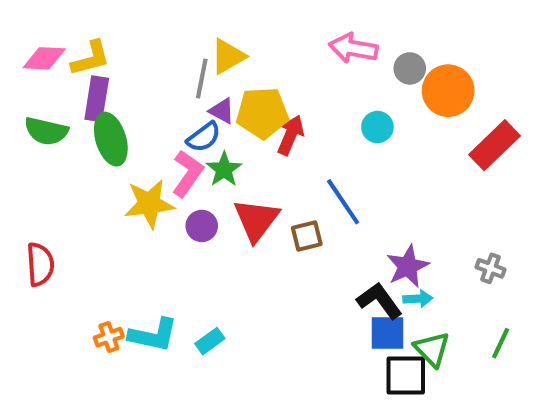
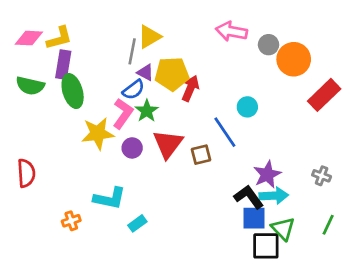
cyan circle: (377, 127) -> (247, 107), moved
cyan arrow: (418, 299) -> (274, 196), size x1.5
cyan L-shape: (153, 335) -> (110, 198), moved

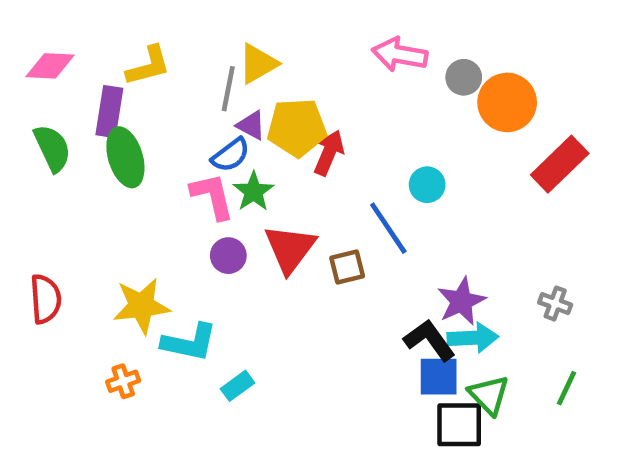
yellow L-shape: (59, 38) -> (148, 66), moved
green semicircle: (30, 86) -> (52, 148), turned -128
pink L-shape: (123, 114) -> (212, 196), turned -48
yellow star: (98, 133) -> (141, 306), moved

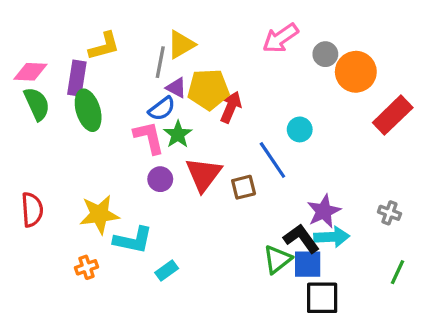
pink arrow: (400, 54) -> (280, 38), turned -45
pink diamond: (50, 66) -> (30, 72), moved
green triangle: (489, 395) -> (277, 259), moved, turned 36

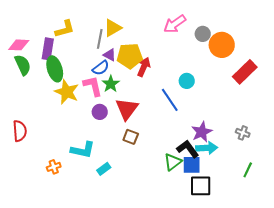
brown square: (244, 187) -> (131, 137), moved, turned 35
yellow star: (99, 214) -> (67, 92), moved, turned 30

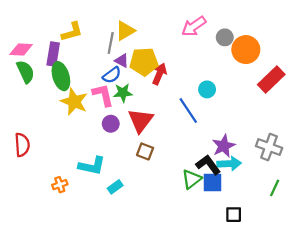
green star: (111, 84) -> (123, 93), turned 30
gray cross: (243, 133) -> (269, 147), size x1.6
black square: (201, 186) -> (234, 215), moved, size x0.7

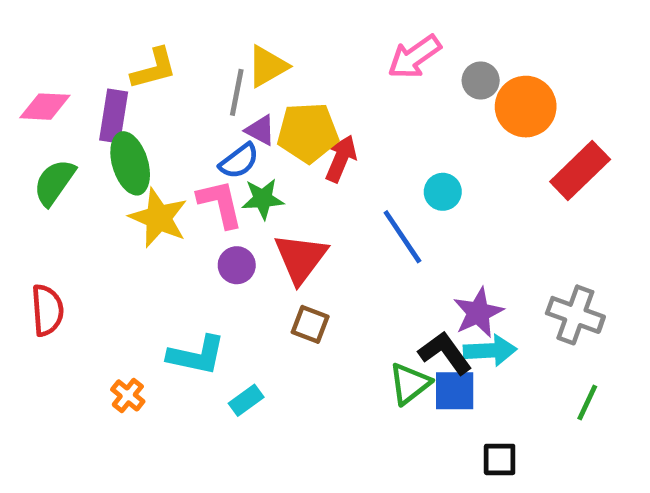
green semicircle: (25, 72) -> (54, 182), moved, turned -120
orange cross: (60, 185) -> (128, 395), turned -32

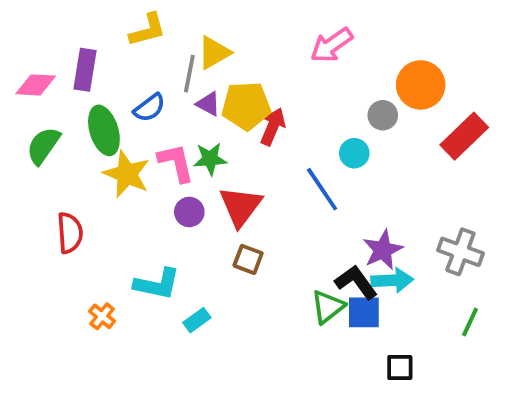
yellow L-shape: (154, 69) -> (148, 30), moved
gray circle: (481, 80) -> (383, 115), moved
purple rectangle: (114, 116) -> (85, 70), moved
blue semicircle: (239, 161) -> (149, 108), moved
red semicircle: (47, 310) -> (70, 233), moved

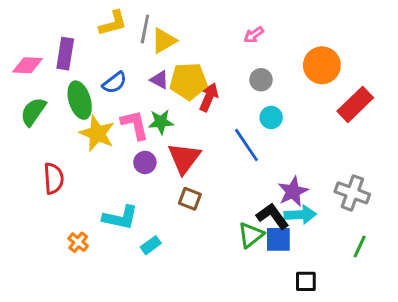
pink arrow: (332, 45) -> (254, 35), size x0.6
gray line: (189, 74) -> (145, 29), moved
gray circle: (383, 115) -> (261, 80), moved

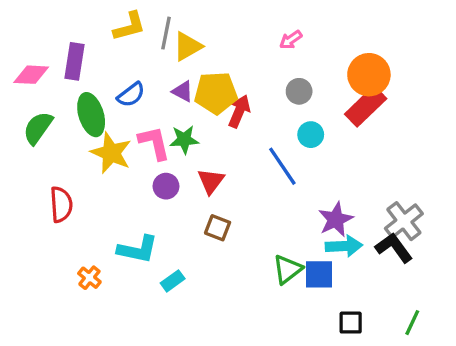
red rectangle: (355, 104) -> (366, 106), moved
red triangle: (184, 158) -> (211, 181), size x0.7
gray cross: (352, 193) -> (404, 221), turned 32
black L-shape: (273, 216) -> (394, 248), moved
green line: (360, 247) -> (412, 323), moved

